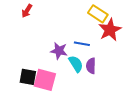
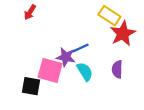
blue line: (82, 44) -> (80, 48), moved, turned -35
purple semicircle: (91, 66) -> (117, 69), moved
pink square: (45, 80) -> (50, 70), moved

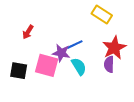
red arrow: (30, 12) -> (28, 32), moved
red star: (123, 34) -> (114, 48), moved
black square: (31, 86) -> (19, 71), moved

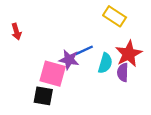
red arrow: (28, 32) -> (16, 32), moved, turned -48
cyan semicircle: (79, 66) -> (105, 63), moved, turned 48
black square: (19, 71) -> (43, 96), moved

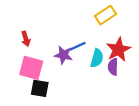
yellow rectangle: (115, 16) -> (105, 15), turned -66
red arrow: (16, 32) -> (26, 39), moved
pink square: (53, 74) -> (31, 68), moved

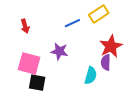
red arrow: (26, 39) -> (25, 26), moved
blue line: (77, 46) -> (72, 23), moved
cyan semicircle: (97, 58) -> (91, 76), moved

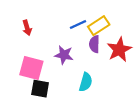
yellow rectangle: (99, 14) -> (99, 26), moved
purple semicircle: (106, 62) -> (94, 44), moved
cyan semicircle: (91, 76) -> (86, 82), moved

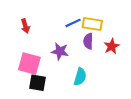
yellow rectangle: (99, 26) -> (92, 24), turned 42
red star: (119, 50) -> (112, 46), size x0.7

